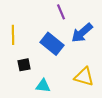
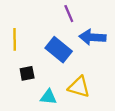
blue arrow: (82, 33) -> (92, 37), turned 45
yellow triangle: (84, 77) -> (79, 87), moved

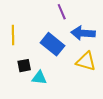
yellow triangle: (79, 87) -> (86, 61), moved
cyan triangle: (48, 97) -> (39, 78), moved

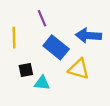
purple line: (62, 12) -> (42, 18), moved
yellow triangle: (86, 61) -> (79, 69), moved

